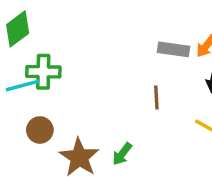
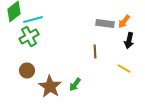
green cross: (43, 72) -> (29, 37), turned -30
cyan line: (23, 85) -> (33, 20), moved

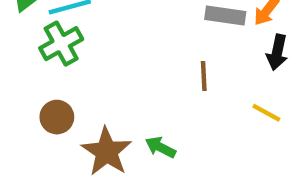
green arrow: (75, 85) -> (161, 147), turned 80

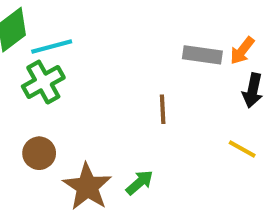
brown line: (204, 76) -> (163, 109), moved
green arrow: (161, 147) -> (140, 183), turned 112

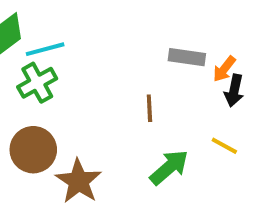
orange arrow: (242, 51) -> (224, 69), moved
brown circle: (39, 153) -> (33, 150), size x1.5
green arrow: (140, 183) -> (169, 167), moved, size x1.5

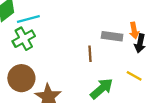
gray rectangle: (187, 57) -> (112, 36), moved
orange arrow: (224, 69) -> (134, 31), turned -49

